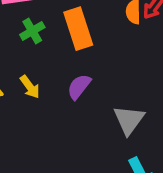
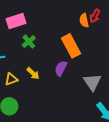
orange rectangle: (78, 29) -> (71, 46), moved

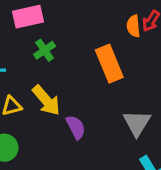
purple semicircle: (61, 68) -> (76, 127), moved, turned 119
yellow arrow: (33, 73) -> (46, 100), size x1.5

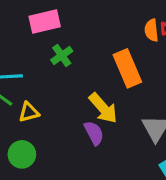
yellow arrow: (46, 100) -> (103, 108), moved

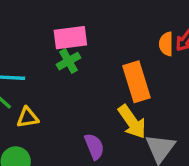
pink rectangle: (45, 21) -> (70, 38), moved
yellow arrow: (103, 108) -> (132, 122), moved

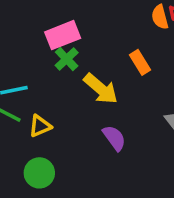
orange rectangle: (137, 82) -> (140, 62), size x0.6
yellow arrow: (132, 122) -> (101, 89), moved

